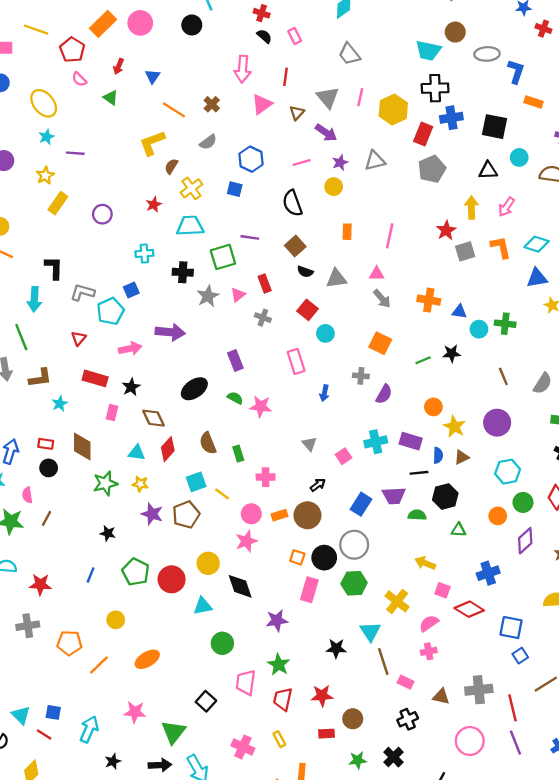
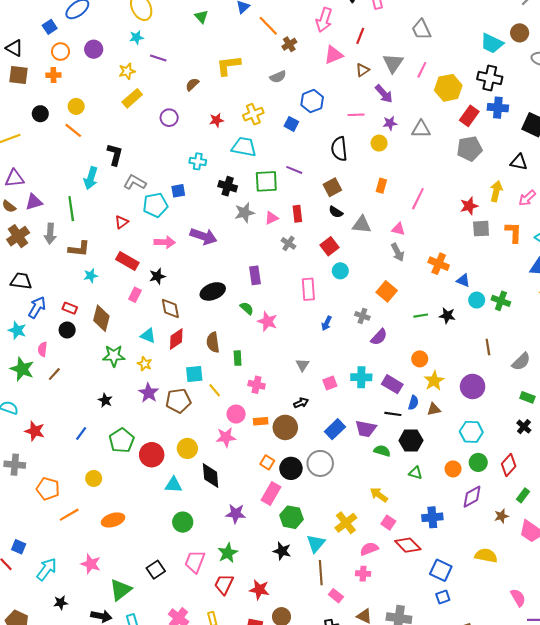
orange line: (174, 110) -> (268, 26), moved
brown semicircle: (171, 166) -> (192, 84), moved
green hexagon: (354, 583) -> (291, 517), moved

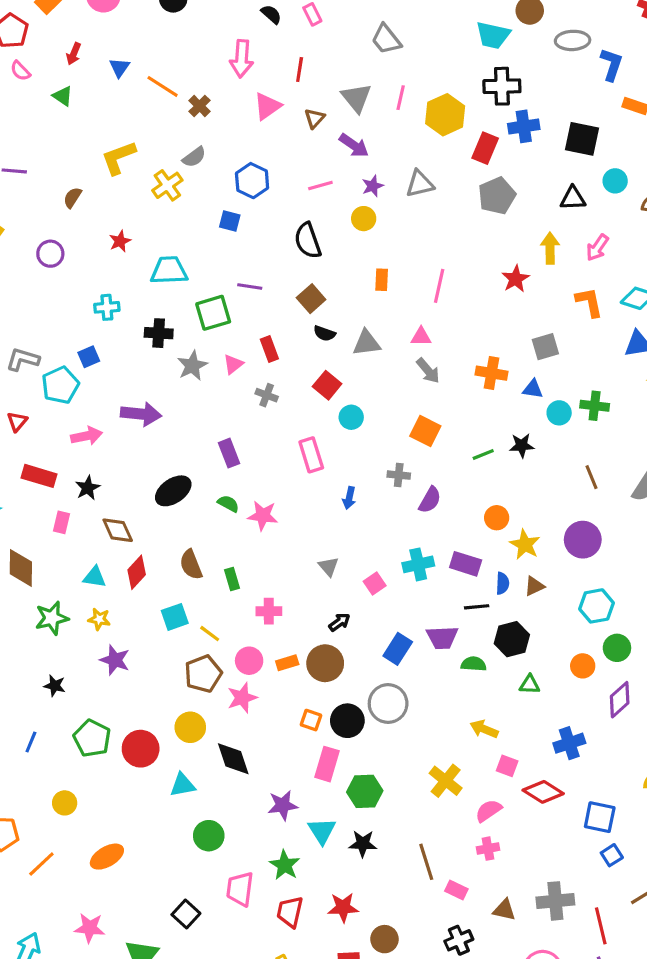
yellow cross: (253, 114) -> (167, 185), moved
gray square: (481, 229) -> (545, 347), moved
brown pentagon: (178, 401) -> (203, 674), moved
cyan triangle: (316, 543) -> (322, 831), moved

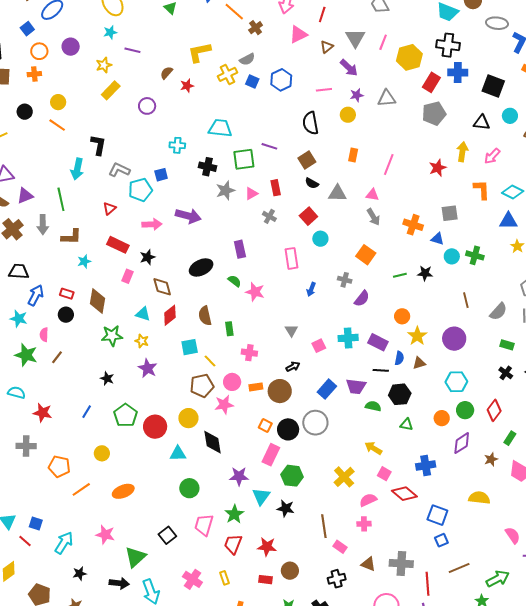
blue square: (230, 221) -> (252, 82), moved
red star: (120, 241) -> (187, 86), moved

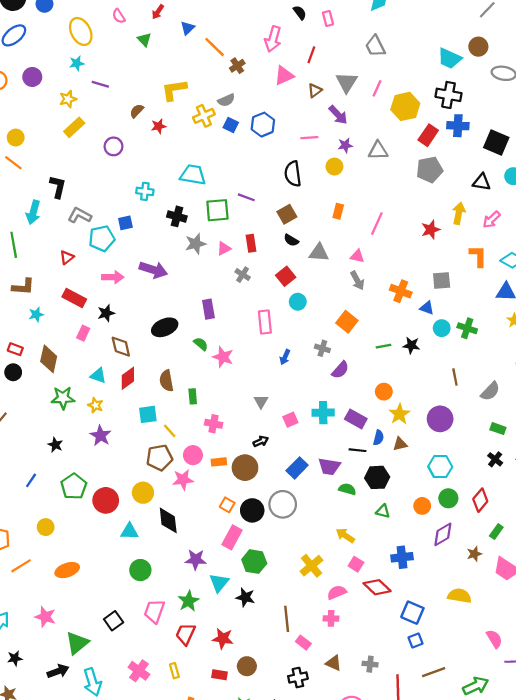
gray cross: (401, 564) -> (370, 664), size x0.6
black arrow: (119, 583) -> (58, 671), turned -30

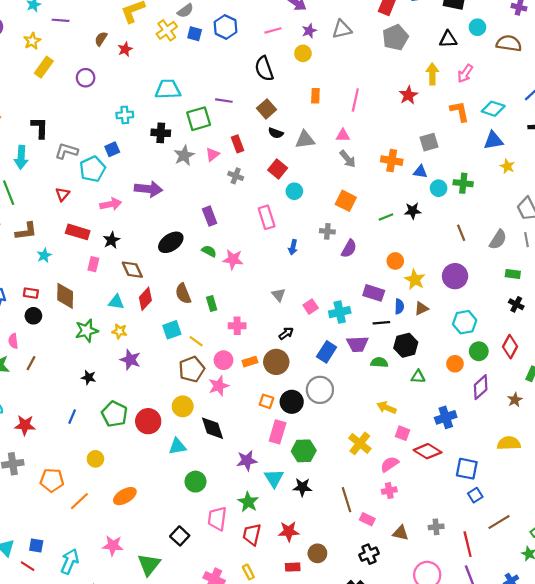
cyan cross: (323, 413) -> (340, 312), moved

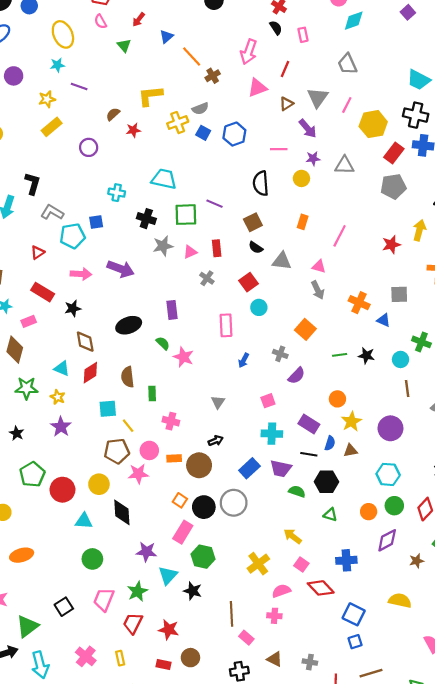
cyan circle: (439, 188) -> (401, 359), moved
pink rectangle: (93, 264) -> (29, 321), moved, turned 40
pink square: (311, 307) -> (268, 401), moved

